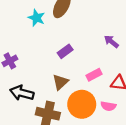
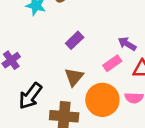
purple arrow: (111, 42) -> (127, 44), moved
black arrow: (22, 93) -> (30, 96), turned -60

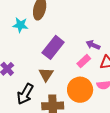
purple rectangle: (75, 40) -> (53, 47), size x1.6
brown triangle: (74, 77) -> (46, 74), moved

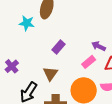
purple rectangle: (53, 47) -> (59, 47), size x0.6

